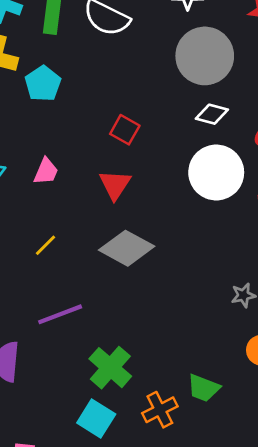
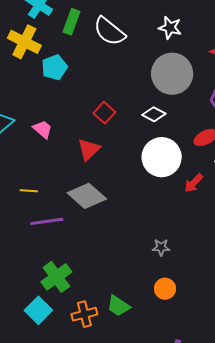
white diamond: (212, 114) -> (154, 114), moved
pink trapezoid: (46, 171) -> (43, 129), turned -85
yellow line: (46, 245) -> (29, 191), moved, turned 36
purple line: (60, 314) -> (47, 221), moved

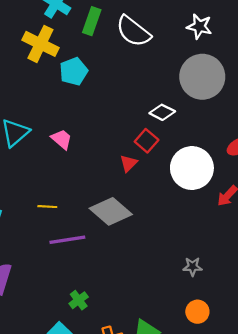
red square: (104, 113) -> (147, 141), moved
white diamond: (154, 114) -> (162, 112), moved
red triangle: (89, 150) -> (129, 163), moved, size x0.7
green cross: (56, 277) -> (79, 300), size x0.6

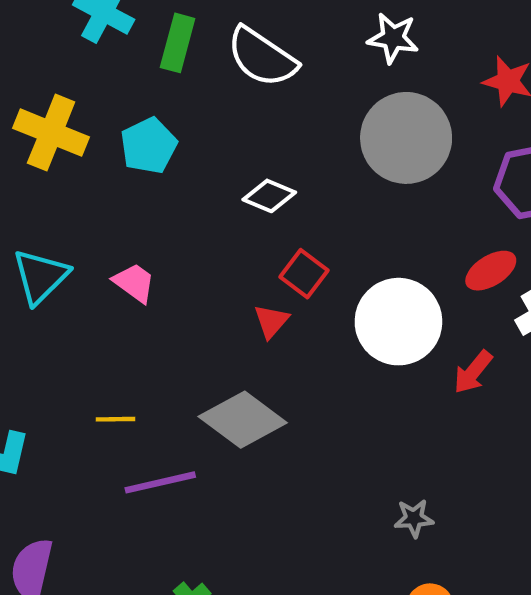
yellow cross: (40, 44) -> (51, 133), moved
white diamond: (162, 112) -> (269, 196), moved

